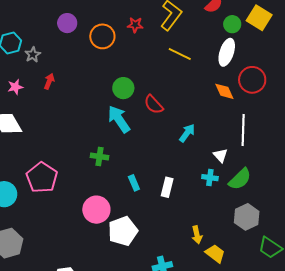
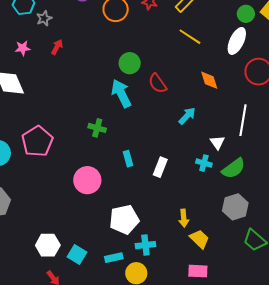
orange diamond: (224, 91) -> (209, 80), moved
white pentagon: (123, 231) -> (124, 220), moved

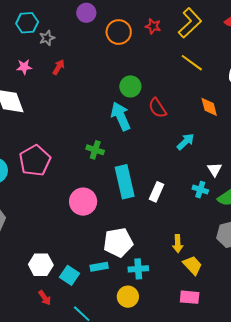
cyan rectangle: (128, 159) -> (125, 182), size x2.0
cyan rectangle: (114, 258) -> (99, 267), moved

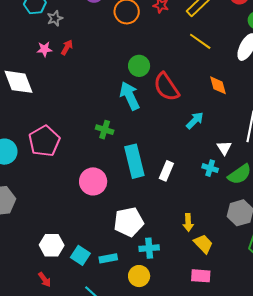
pink star: (24, 67) -> (44, 49), moved
red semicircle: (157, 108) -> (166, 87), size x1.4
cyan rectangle: (99, 267) -> (108, 258), moved
red arrow: (45, 298) -> (45, 280), moved

